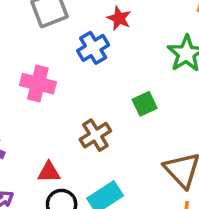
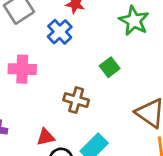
brown cross: (95, 135) -> (76, 100), turned -30

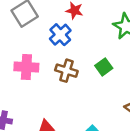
brown cross: (76, 100) -> (66, 71), moved

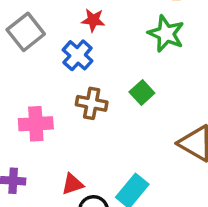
pink cross: (26, 67) -> (36, 124), moved

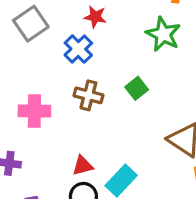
red triangle: (72, 184) -> (83, 166), moved

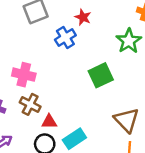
green square: (137, 88) -> (101, 75), size x1.5
brown cross: (88, 95) -> (30, 104), moved

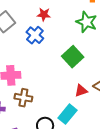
red triangle: (49, 122) -> (81, 91), moved

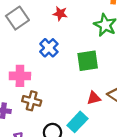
blue cross: (35, 35) -> (49, 48), moved
green square: (73, 57) -> (88, 61), turned 30

